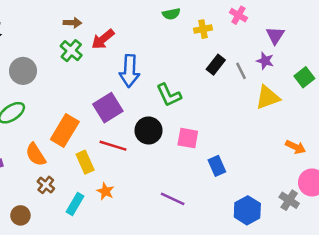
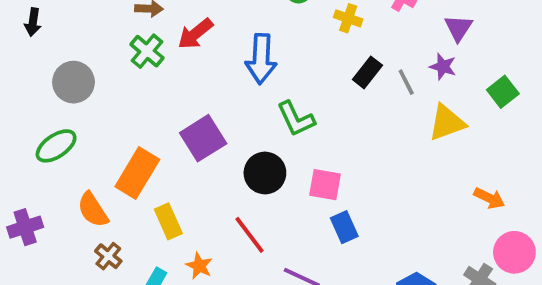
yellow cross: (203, 29) -> (348, 18), turned 30
blue arrow: (129, 71) -> (261, 59), moved
red line: (113, 146) -> (249, 235), moved, turned 36
blue rectangle: (217, 166) -> (344, 227), moved

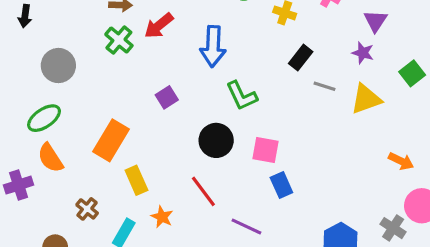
gray line: (406, 82) -> (324, 86), moved, turned -45
purple square: (203, 138) -> (167, 97), moved, size x0.6
orange semicircle: (93, 210) -> (50, 158), moved

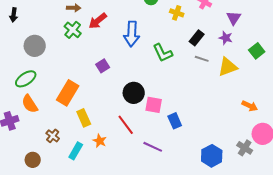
black rectangle: (301, 58) -> (197, 38), moved
green L-shape: (242, 96) -> (163, 53), moved
pink square: (266, 150) -> (154, 105), moved

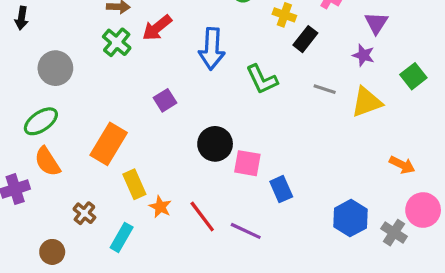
black rectangle: (197, 38) -> (305, 39), moved
red line: (126, 125) -> (202, 216), moved
orange star: (100, 141) -> (160, 207), moved
blue hexagon: (212, 156) -> (351, 218), moved

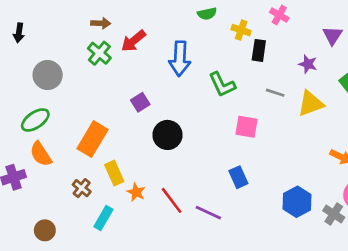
purple triangle: (376, 23) -> (332, 35), moved
black rectangle: (305, 39) -> (259, 50), turned -30
black circle: (215, 144) -> (167, 135), moved
pink square: (247, 163) -> (247, 127), moved
brown cross: (84, 213) -> (82, 188), moved

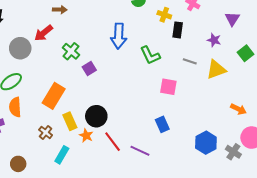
red arrow: (133, 41) -> (44, 33), moved
green cross: (99, 53) -> (71, 51), moved
black circle: (167, 135) -> (96, 116), moved
orange semicircle: (41, 154) -> (15, 107), turned 30

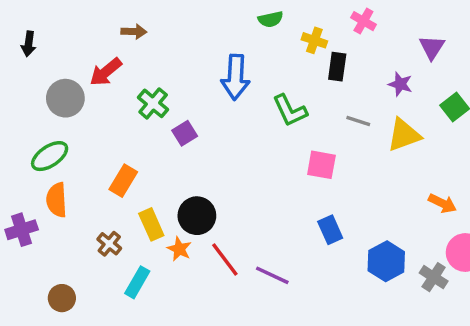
orange rectangle: (54, 96) -> (123, 181), size x0.7
blue rectangle: (162, 124) -> (330, 230), moved

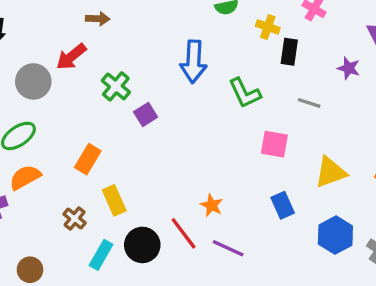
yellow triangle: (404, 135) -> (331, 172), moved
orange semicircle: (57, 200) -> (25, 177), turned 64
black circle: (197, 216) -> (142, 245), moved
orange star: (179, 249) -> (212, 205), moved

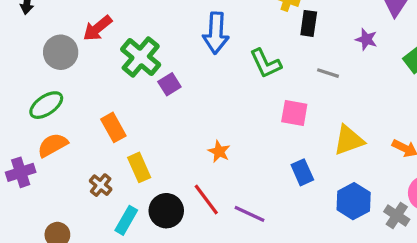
green cross: (116, 86) -> (141, 57), size x1.4
orange rectangle: (88, 159) -> (113, 127), turned -60
orange star: (212, 205) -> (219, 151), moved

